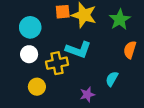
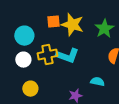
yellow cross: (57, 63) -> (47, 55), moved
cyan semicircle: (112, 79) -> (97, 82), turned 72

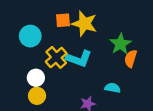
green star: (104, 29) -> (120, 44), moved
yellow cross: (47, 55) -> (56, 57), turned -30
white circle: (23, 60) -> (36, 78), moved

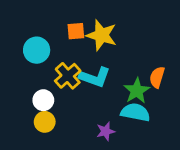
green star: (120, 44) -> (137, 91), moved
cyan semicircle: (113, 88) -> (135, 112), size x1.5

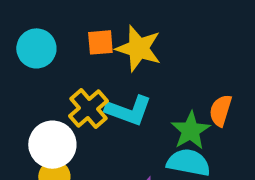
cyan circle: (37, 50) -> (36, 48), moved
white circle: (43, 100) -> (52, 145), size x1.5

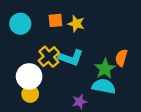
yellow star: (139, 48) -> (76, 24), size x0.7

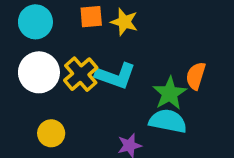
white circle: (29, 76) -> (39, 72), moved

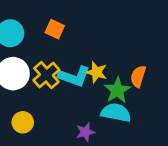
orange square: (91, 17) -> (55, 29), turned 30
yellow star: (124, 22) -> (96, 72), moved

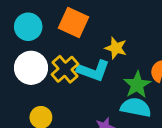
orange square: (55, 29) -> (73, 23), size x1.5
yellow star: (96, 72) -> (116, 48), moved

